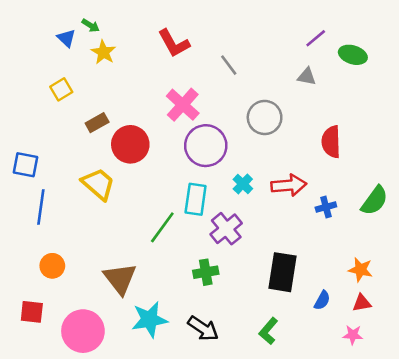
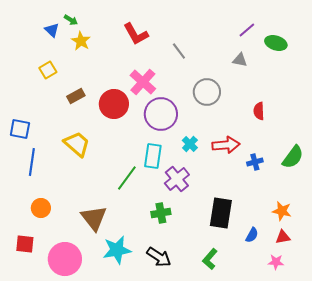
red semicircle: (331, 142) -> (259, 111), size x0.7
red circle: (130, 144) -> (114, 104), moved

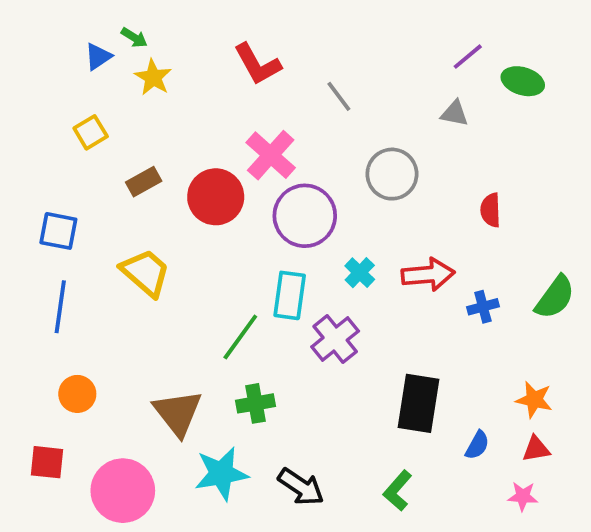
blue triangle: (52, 30) -> (98, 57), turned 42
blue square: (20, 129) -> (58, 231), moved
green cross: (161, 213) -> (255, 403), moved

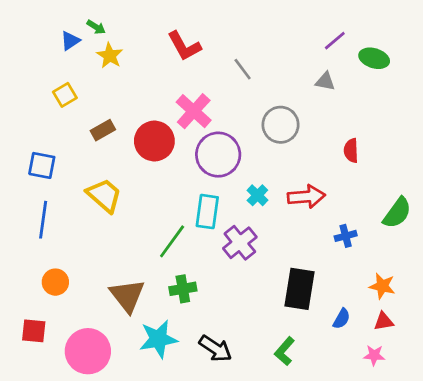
blue cross: (483, 307) -> (346, 236), moved

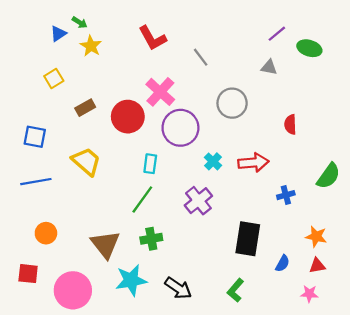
cyan rectangle: (207, 212) -> (150, 164), moved, size x0.7
blue line: (43, 220) -> (36, 182), turned 72

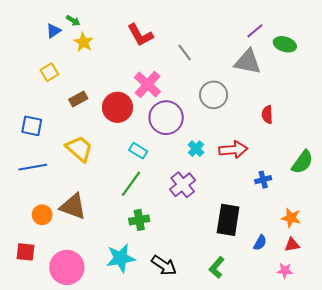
gray triangle: (269, 67) -> (248, 62), size x1.8
cyan rectangle: (150, 164) -> (138, 151), turned -66
brown triangle: (105, 244) -> (73, 206), moved, turned -32

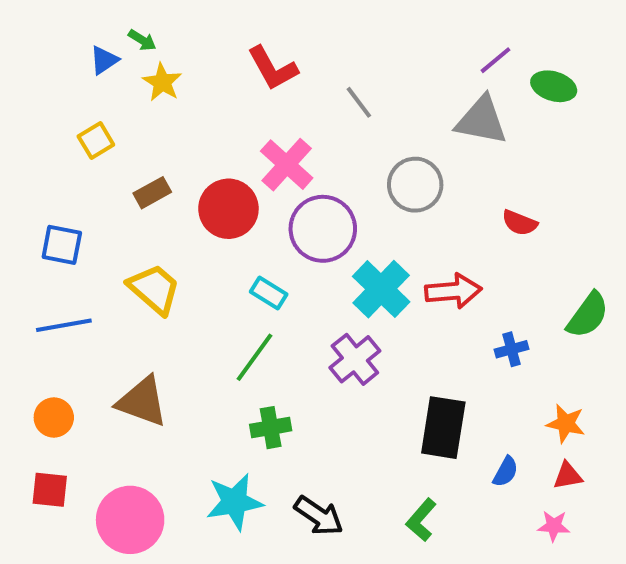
red semicircle: (267, 115) -> (520, 223), turned -66
cyan cross: (196, 149) -> (381, 289), size x1.8
orange circle: (42, 215) -> (54, 418), moved

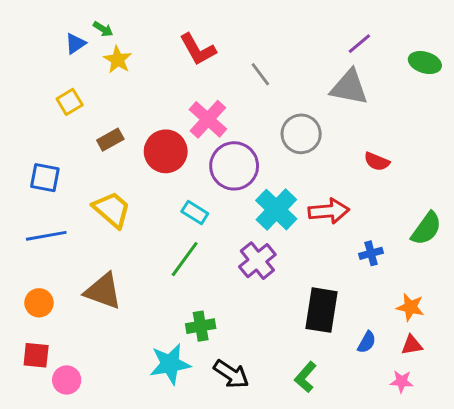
green ellipse: (554, 86) -> (425, 63), moved
green cross: (271, 428) -> (201, 326), moved
pink circle: (130, 520) -> (67, 380), moved, size x0.6

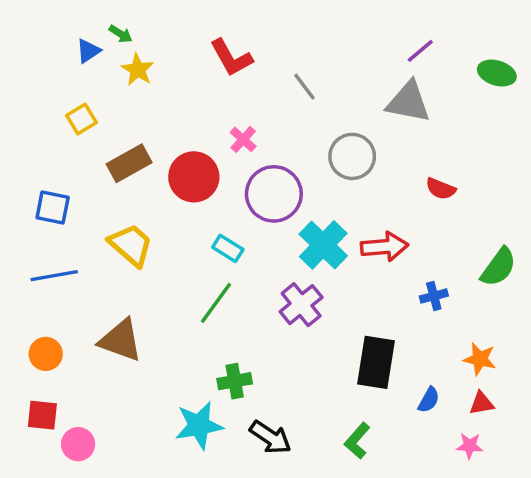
pink cross: (208, 119) -> (243, 139), size x0.6
brown rectangle: (110, 140) -> (129, 163), size x1.4

